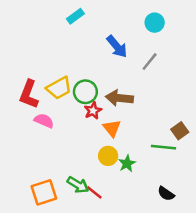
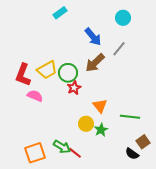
brown arrow: (119, 98) -> (95, 63), moved, turned -50
orange triangle: (112, 128) -> (100, 106), moved
brown square: (180, 131) -> (143, 142), moved

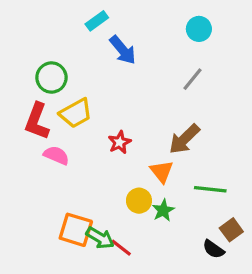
blue arrow: (93, 37) -> (123, 50), moved
brown arrow: (95, 63) -> (184, 139), moved
green circle: (68, 73) -> (51, 78), moved
orange square: (35, 153) -> (76, 230), moved, turned 35

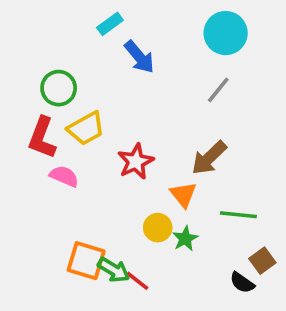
cyan circle: (199, 29) -> (226, 33), size x1.5
red star: (120, 142) -> (136, 162), size x1.4

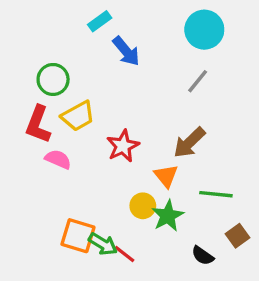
green star: (185, 239) -> (168, 216), size x1.4
black semicircle: (242, 283) -> (203, 256), moved

